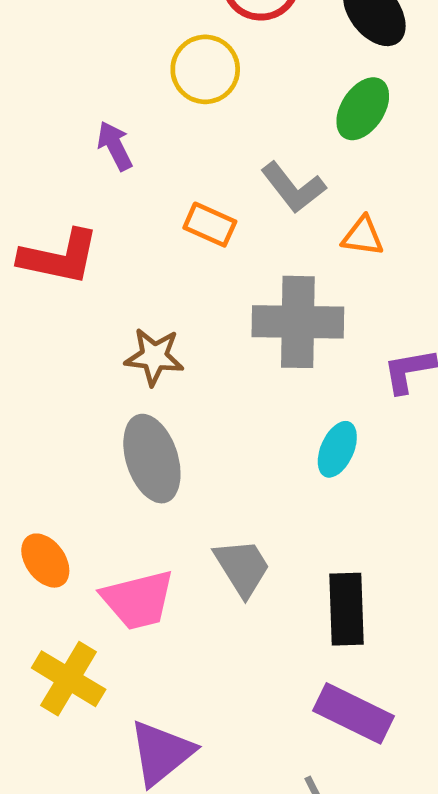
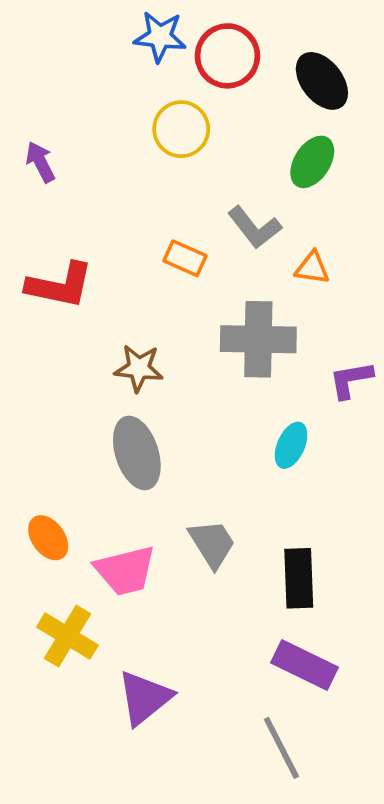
purple arrow: (115, 146) -> (40, 162), moved

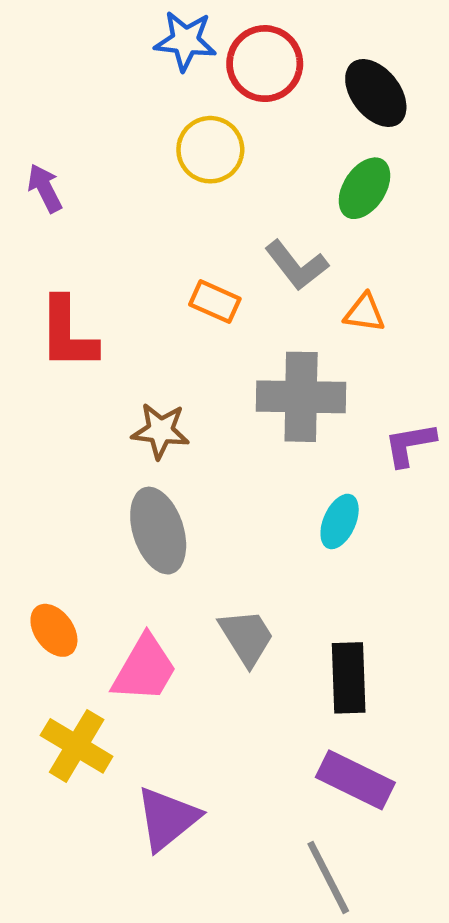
red L-shape: (60, 285) -> (68, 333), turned 78
pink trapezoid: (125, 571) -> (145, 669), turned -46

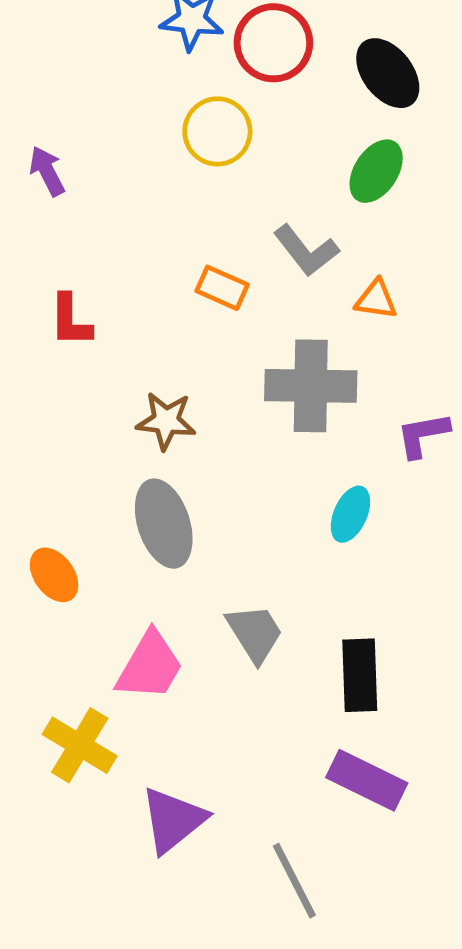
red L-shape: (68, 333) -> (70, 320), size x0.7
orange ellipse: (54, 630) -> (54, 575), moved
gray line: (328, 877) -> (294, 881), moved

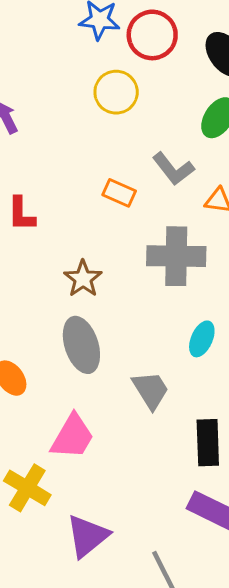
brown star: (166, 421) -> (83, 279), turned 30
gray trapezoid: (255, 633) -> (151, 390), moved

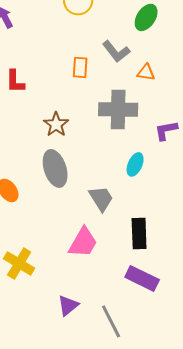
orange rectangle: (119, 193) -> (80, 67), turned 70
pink trapezoid: (72, 437) -> (83, 242), moved
purple triangle: (87, 536) -> (68, 305), moved, size x0.7

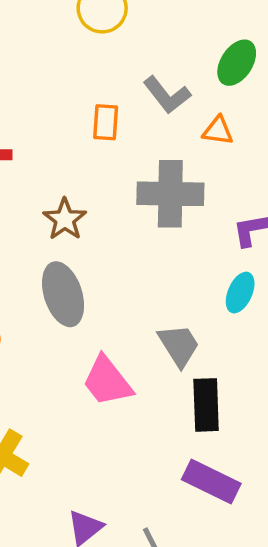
green ellipse: (146, 17) -> (237, 63), moved
cyan ellipse: (135, 164) -> (240, 293), moved
gray trapezoid: (101, 198) -> (179, 345), moved
pink trapezoid: (83, 242) -> (107, 381), moved, turned 112

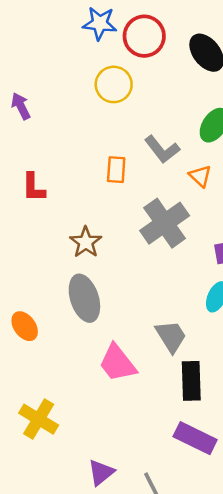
orange triangle: (218, 131) -> (200, 176), turned 35
gray cross: (170, 194) -> (165, 223), turned -36

